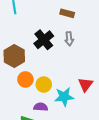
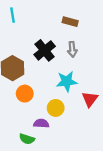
yellow circle: (44, 85) -> (56, 108), moved
cyan star: (64, 97) -> (67, 81), moved

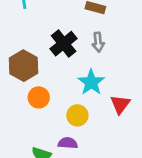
cyan star: (67, 81) -> (91, 82), turned -30
purple semicircle: (41, 123) -> (68, 143), moved

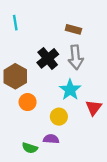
gray arrow: (98, 42) -> (76, 57), size x1.5

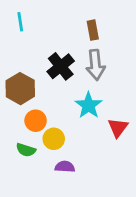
brown rectangle: (73, 29) -> (93, 30), turned 64
yellow circle: (59, 117) -> (54, 139), moved
green semicircle: (30, 148) -> (26, 150), moved

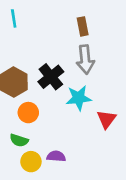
black cross: (61, 66) -> (51, 77), moved
cyan star: (89, 105) -> (79, 98), turned 30
yellow circle: (54, 139) -> (31, 162), moved

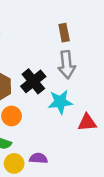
red triangle: (107, 119) -> (87, 122), turned 48

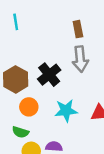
cyan star: (60, 102) -> (66, 111), moved

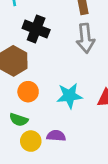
black cross: (49, 75) -> (36, 29), moved, turned -30

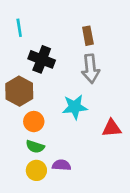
cyan star: (69, 96) -> (75, 107), moved
green semicircle: (19, 120) -> (35, 147), moved

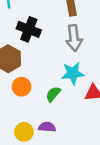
cyan star: (75, 107) -> (73, 73), moved
green semicircle: (35, 147) -> (53, 94), moved, turned 112

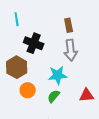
cyan star: (73, 73) -> (58, 75), moved

